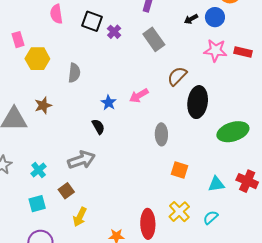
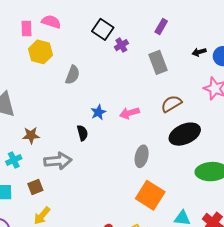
pink semicircle: (56, 14) -> (51, 22), moved, turned 102
black ellipse: (198, 102) -> (185, 134), turned 44
brown star: (43, 105) -> (31, 135), moved
orange square: (179, 170) -> (150, 195), size x1.6

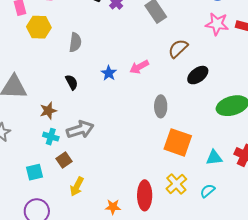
black semicircle: (82, 133) -> (72, 82), moved
black ellipse: (185, 134) -> (198, 75), size x0.7
cyan cross: (14, 160) -> (51, 137), moved, turned -35

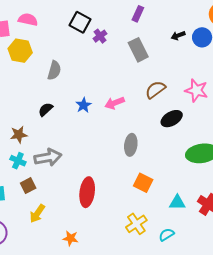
pink star: (217, 24) -> (196, 90), moved
black semicircle: (72, 82) -> (46, 109), turned -112
orange square: (178, 142) -> (143, 183), size x0.7
red ellipse: (145, 195) -> (87, 192), moved

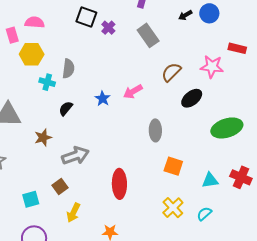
cyan cross: (18, 161) -> (47, 82), moved

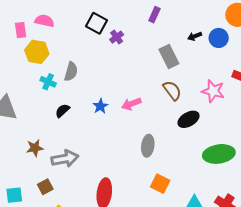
gray rectangle: (148, 35) -> (169, 57), moved
brown semicircle: (171, 72) -> (172, 90), turned 90
brown star: (43, 138) -> (35, 148), moved

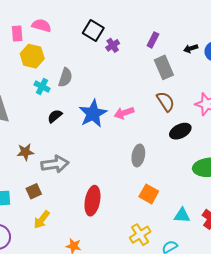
purple rectangle: (154, 15) -> (153, 40), moved
blue star: (100, 106) -> (93, 114), size x1.8

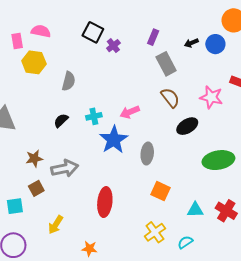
cyan cross: (42, 87) -> (94, 116), moved, turned -35
blue star: (93, 114) -> (114, 140), moved
brown square: (34, 191) -> (36, 188), moved

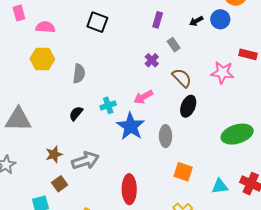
pink rectangle: (17, 41) -> (19, 13), moved
purple cross: (113, 46) -> (152, 60), moved
gray rectangle: (166, 64) -> (174, 45), size x0.6
black ellipse: (187, 126) -> (188, 106), moved, turned -30

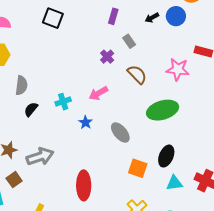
gray semicircle: (79, 74) -> (21, 85), moved
black ellipse: (188, 106) -> (166, 156), moved
blue star: (131, 126) -> (85, 122), size x0.5
green ellipse: (237, 134) -> (163, 110), moved
gray ellipse: (166, 136) -> (120, 132), turned -40

